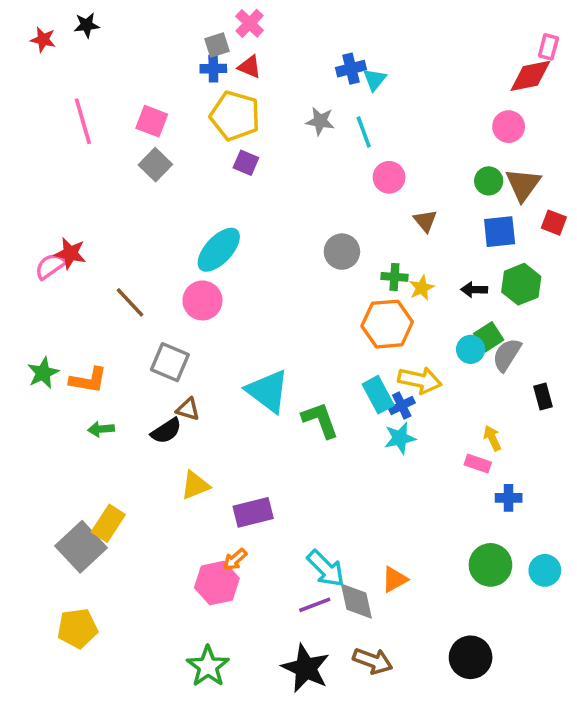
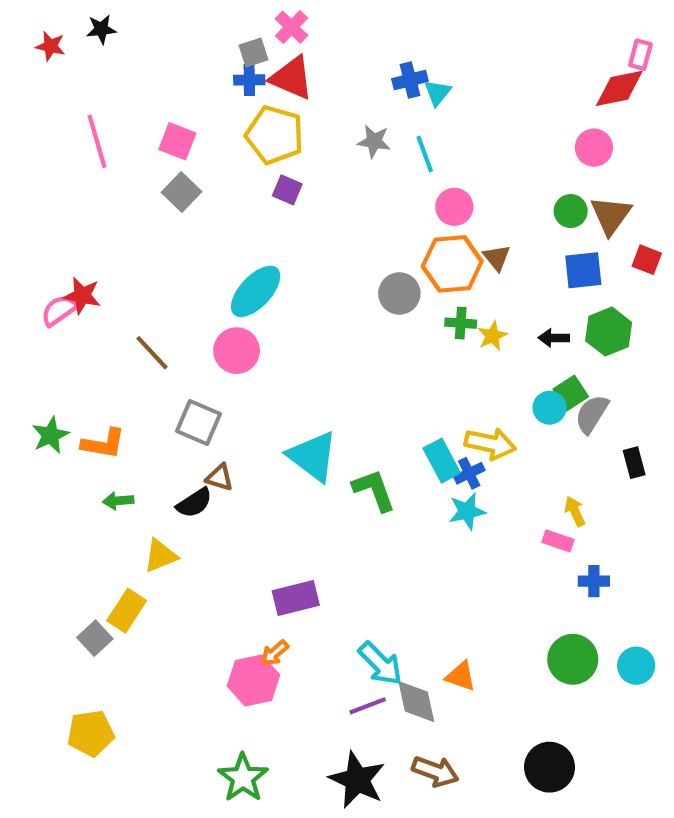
red triangle: (250, 67) -> (292, 78), size x1.6
orange hexagon: (387, 324) -> (452, 264), moved
yellow triangle: (195, 485) -> (160, 556), moved
gray square: (81, 547) -> (95, 638), size x0.6
orange triangle: (394, 579) -> (461, 676), turned 48

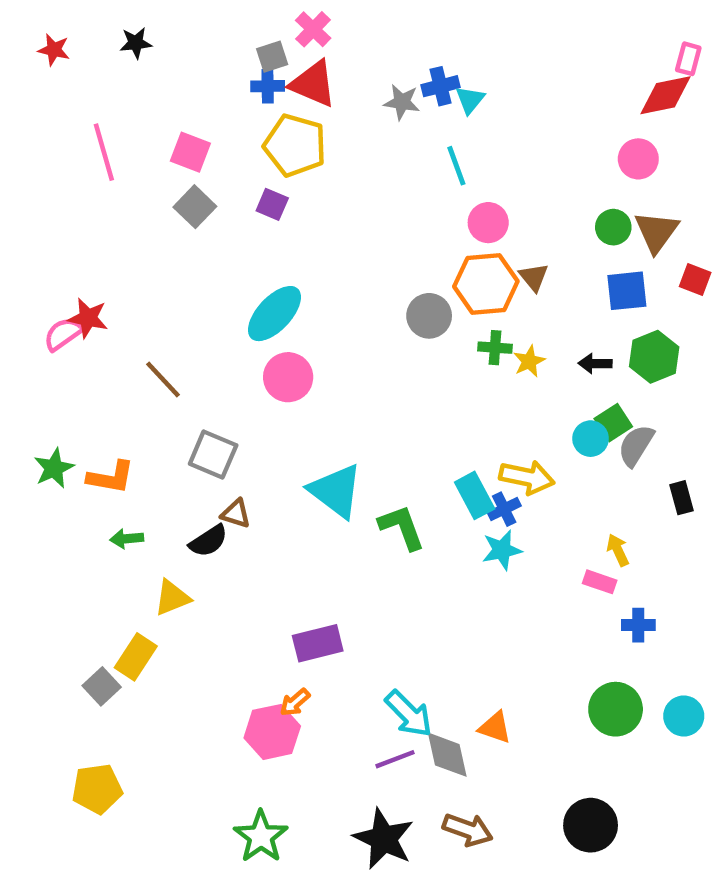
black star: (101, 29) -> (136, 43), moved
gray star: (374, 141) -> (402, 102), moved
purple square: (287, 190) -> (272, 204), moved
pink circle: (237, 351) -> (288, 377), moved

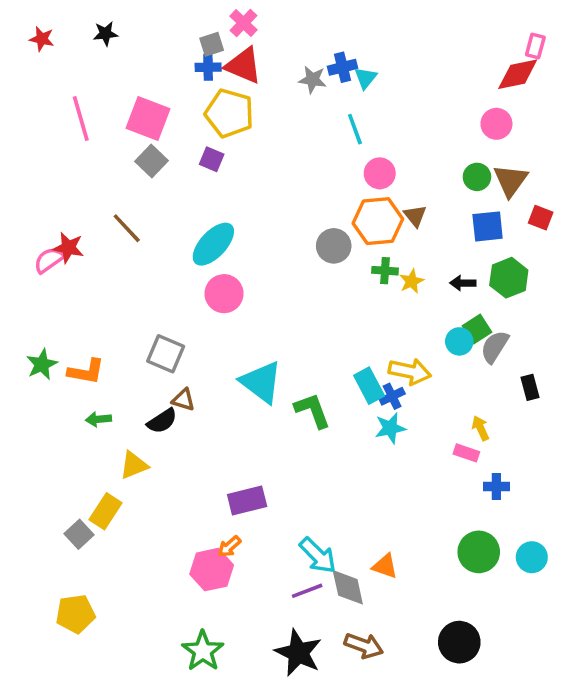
pink square: (190, 152) -> (148, 119), size x1.4
brown line: (163, 379) -> (127, 228), moved

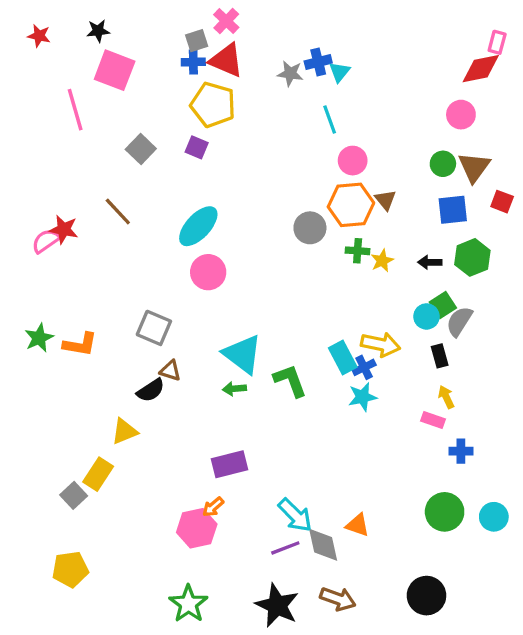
pink square: (148, 119) -> (115, 70), moved
black rectangle: (530, 387) -> (440, 356), moved
green arrow: (98, 419) -> (234, 389), moved

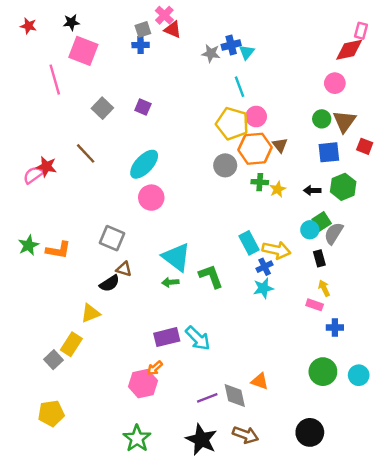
red triangle: (226, 60) -> (173, 29), moved, size x0.7
yellow pentagon: (213, 105) -> (232, 124), moved
cyan rectangle: (343, 358) -> (249, 243), moved
cyan arrow: (295, 515) -> (198, 338), moved

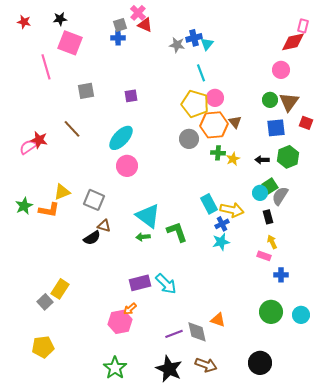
purple square: (143, 107) -> (131, 96), moved, turned -32
gray square: (102, 108) -> (86, 91), turned 36
yellow triangle: (90, 313) -> (62, 192), moved

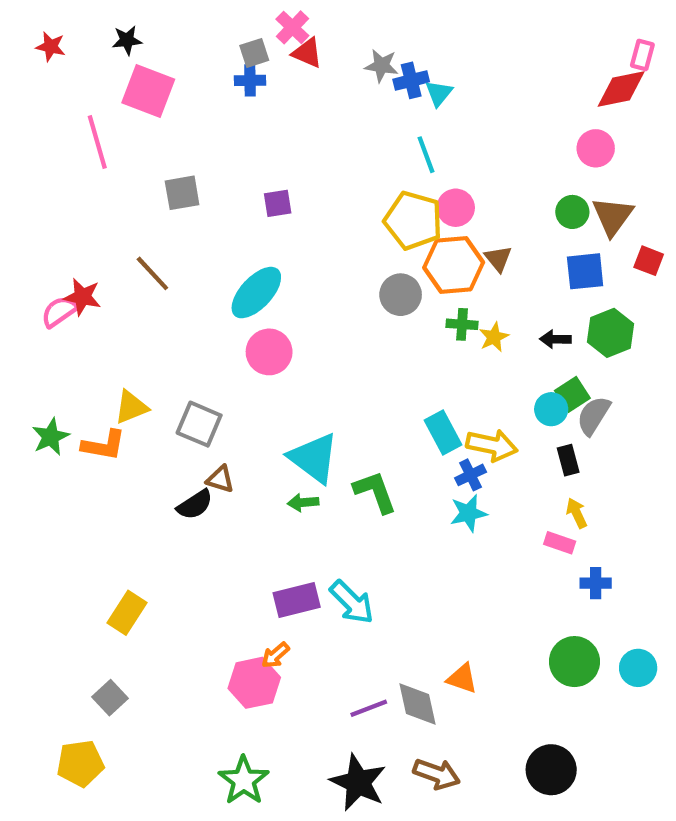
gray star: (177, 45) -> (381, 66), moved
gray square: (45, 302) -> (110, 698), moved
yellow pentagon: (43, 347) -> (80, 763), moved

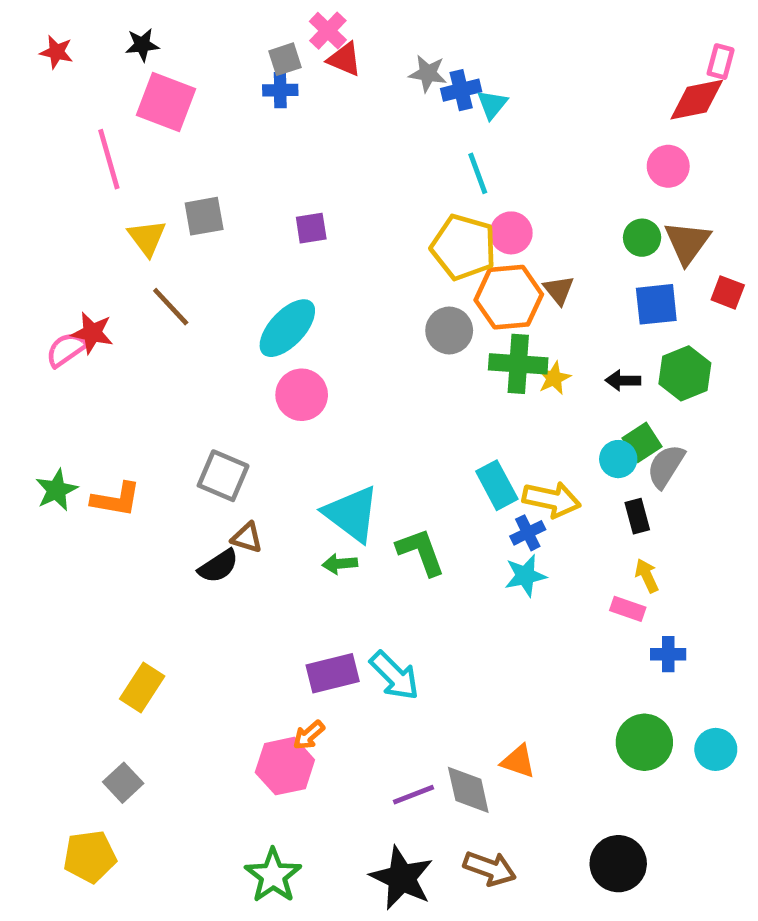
green cross: (462, 324) -> (518, 364), size x1.6
yellow triangle: (131, 407) -> (147, 238), moved, turned -45

